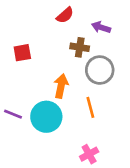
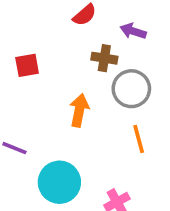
orange line: (90, 107) -> (139, 139), moved
cyan circle: (46, 117) -> (59, 182), moved

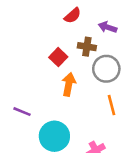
red square: (27, 65) -> (58, 57), moved, turned -36

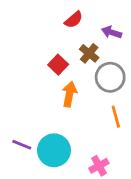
brown cross: (87, 47) -> (89, 53), turned 30
purple line: (22, 112) -> (22, 145), moved

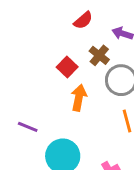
purple line: (22, 145) -> (28, 127), moved

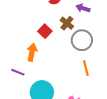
orange arrow: (79, 98) -> (32, 52), moved

